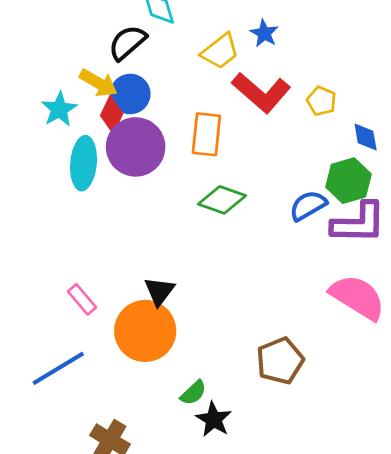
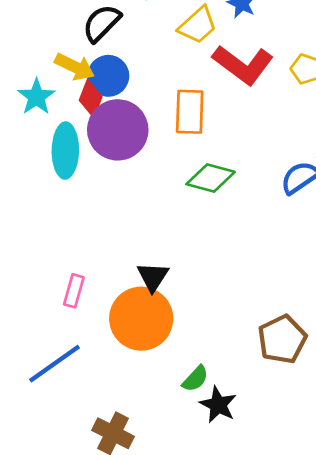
pink rectangle: (82, 299) -> (74, 291), turned 60

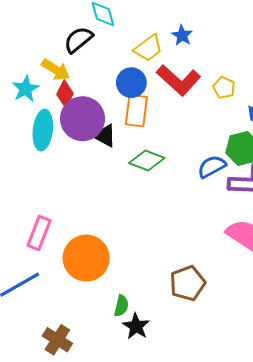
blue circle: (108, 76) -> (131, 83), moved
black triangle: (153, 277) -> (105, 136), moved, turned -40
pink rectangle: (74, 291) -> (39, 233), size x1.4
green semicircle: (195, 379) -> (121, 306), turned -35

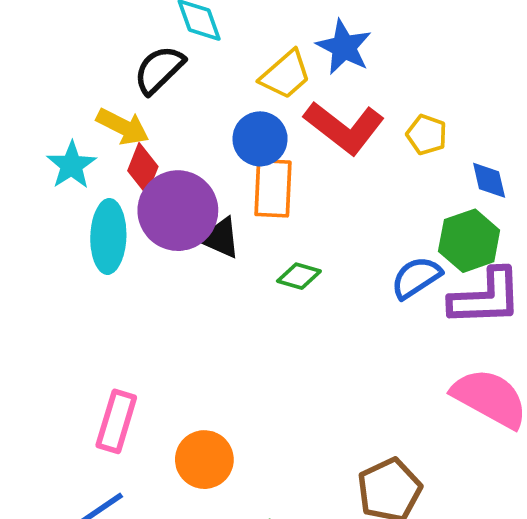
blue star: (182, 35) -> (344, 47), size x1.4
green diamond: (147, 160) -> (299, 276), size x0.7
orange circle: (86, 258) -> (204, 460), size x0.7

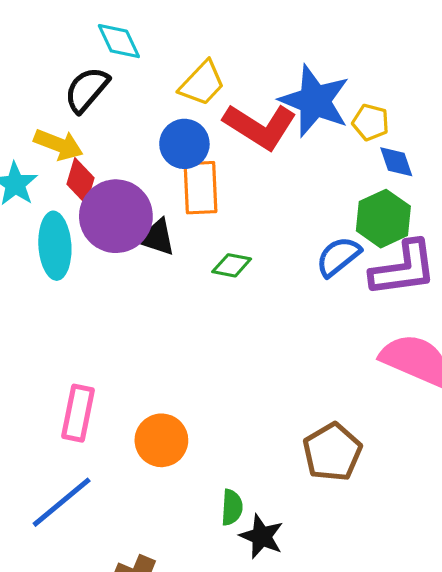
blue star: (344, 47) -> (315, 101), moved, size x1.4
yellow pentagon: (427, 135) -> (371, 122), moved

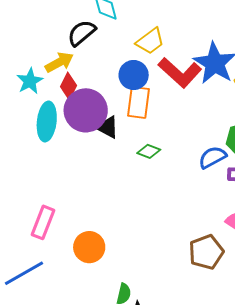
yellow arrow: (58, 144) -> (59, 62), turned -60
brown pentagon: (332, 452) -> (206, 252), moved

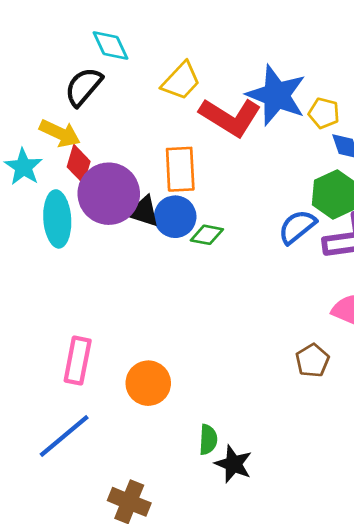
yellow arrow: (59, 62) -> (60, 133), turned 64
blue circle: (134, 75) -> (175, 217), moved
brown pentagon: (206, 252) -> (312, 360), size x0.7

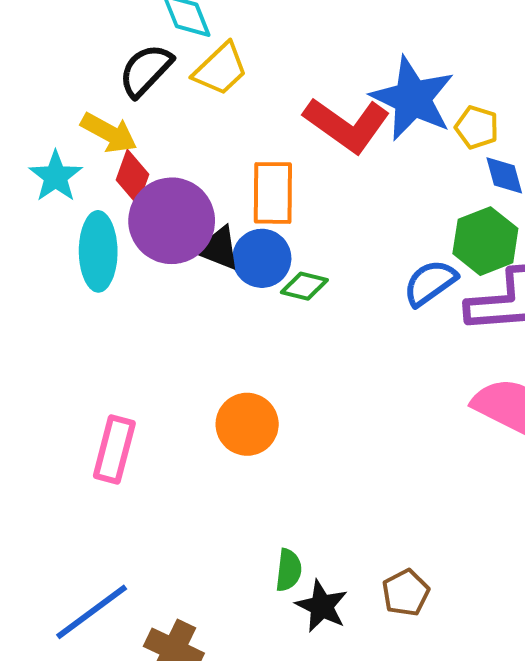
yellow trapezoid: (181, 81) -> (220, 69), moved
brown pentagon: (312, 360) -> (406, 593), moved
orange circle: (148, 383) -> (247, 424), moved
blue line: (64, 436) -> (92, 612), moved

